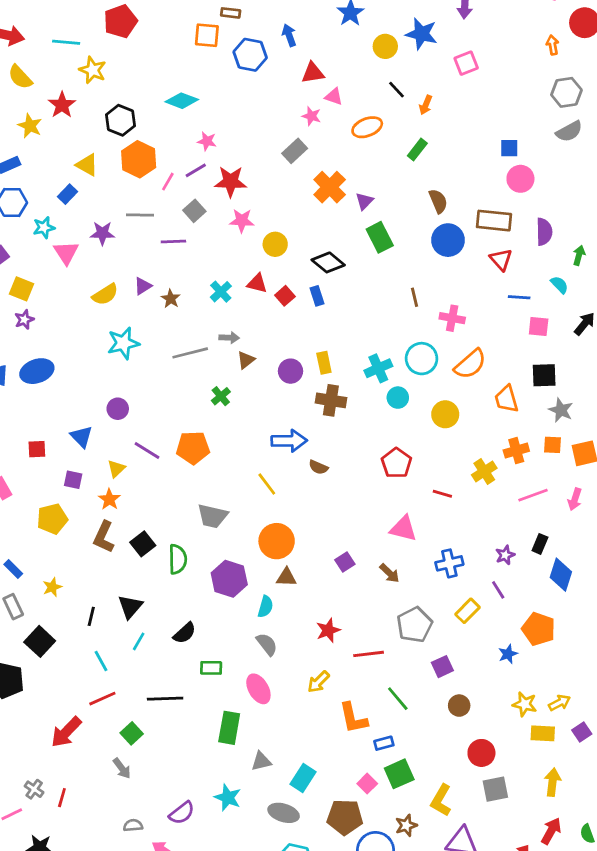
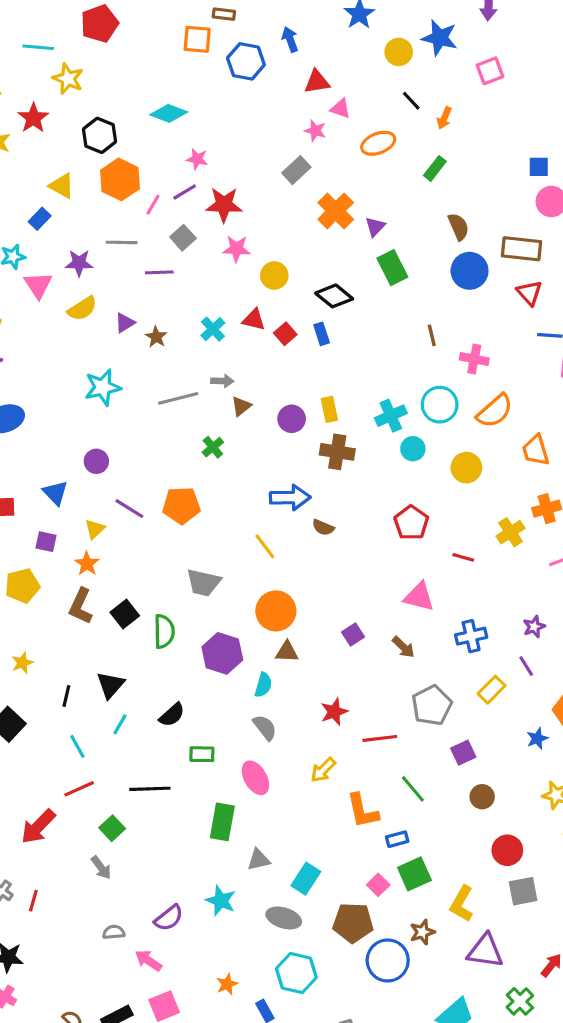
yellow semicircle: (105, 294) -> (82, 309), moved

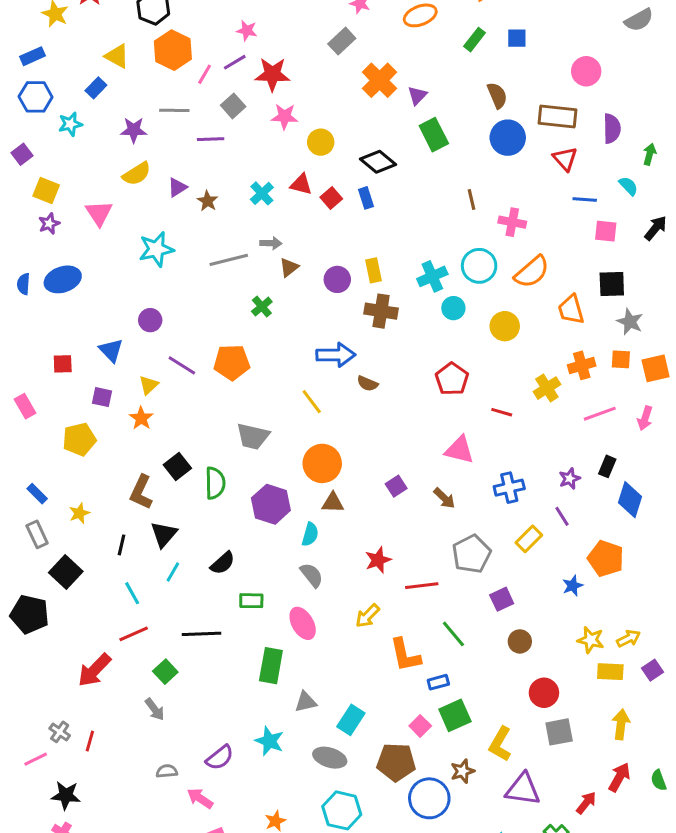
blue square: (539, 167) -> (517, 38), moved
pink triangle: (38, 285) -> (99, 213), moved
brown L-shape: (81, 606) -> (141, 492), moved

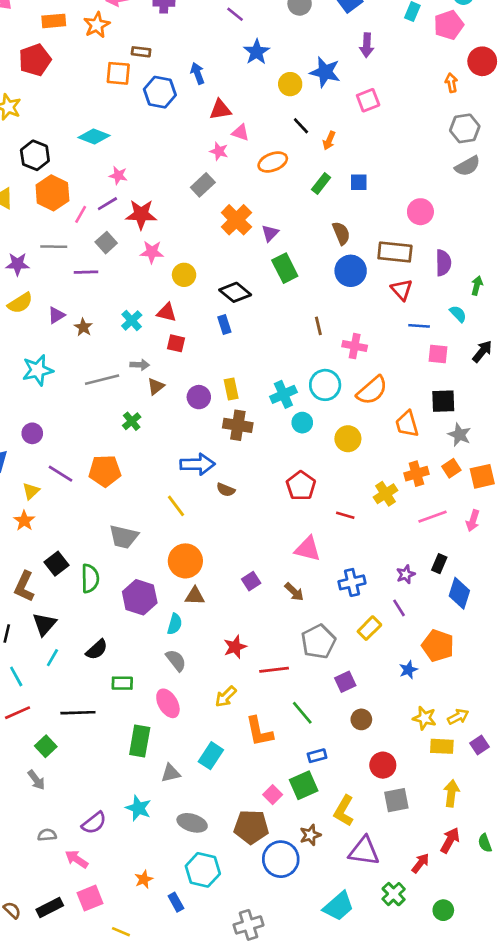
red square: (331, 198) -> (176, 343), moved, turned -36
orange square: (621, 359) -> (451, 468), turned -36
blue rectangle: (438, 682) -> (317, 756), moved
cyan rectangle: (351, 720) -> (211, 756), moved

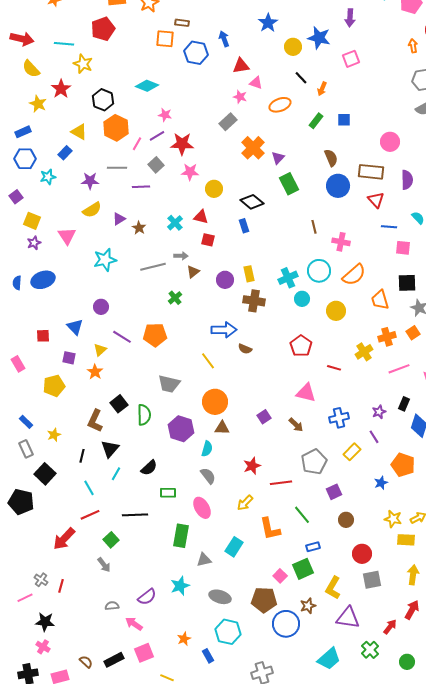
cyan star: (138, 808) -> (180, 586), turned 30

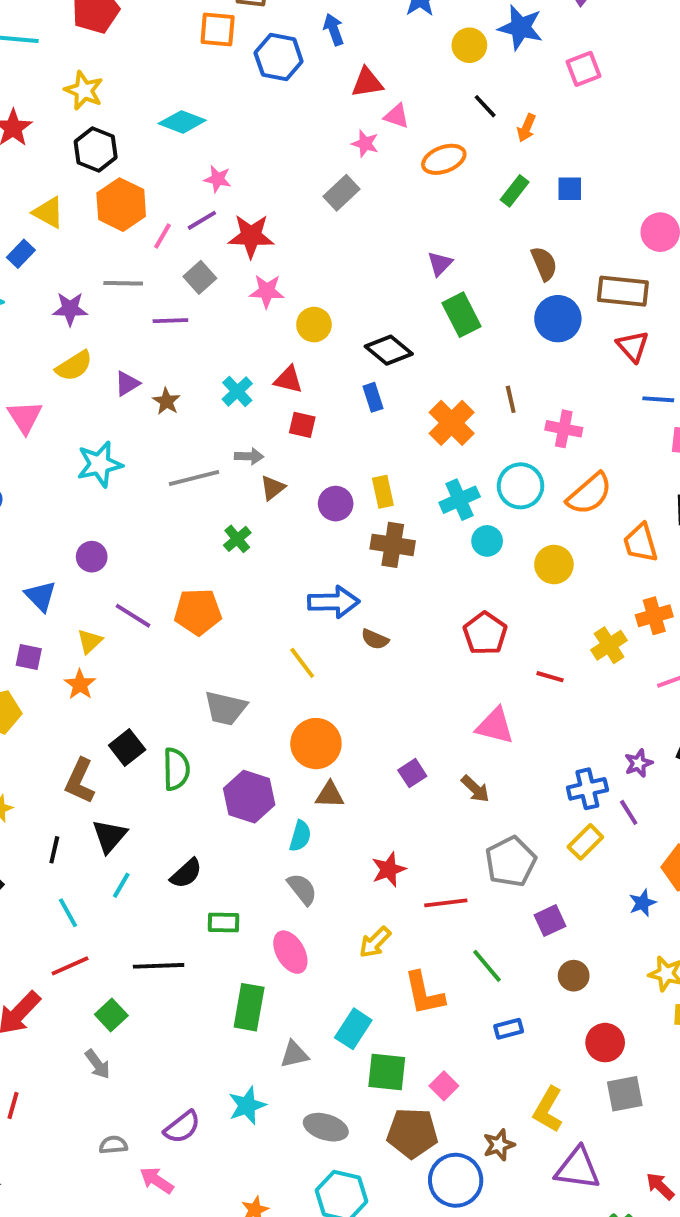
yellow star: (83, 64) -> (84, 90), moved
orange cross: (253, 148) -> (452, 423), moved
blue cross: (339, 418) -> (587, 789), moved
green square: (303, 569) -> (387, 1072), moved, turned 30
red arrow: (390, 627) -> (660, 1186), turned -84

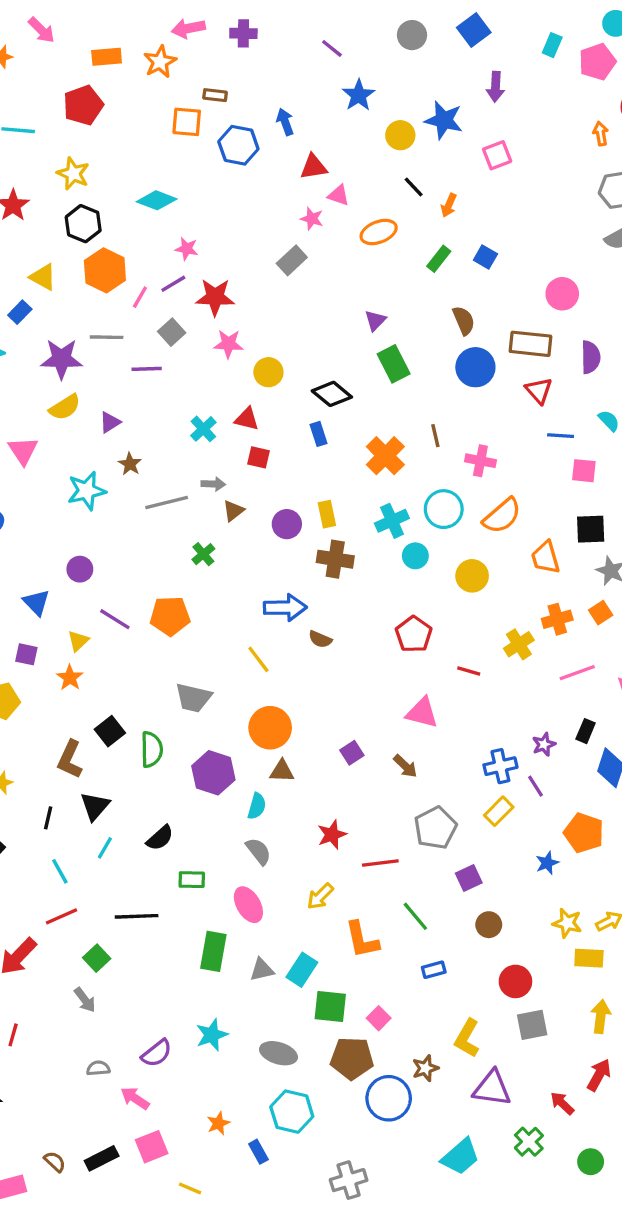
blue square: (570, 189) -> (485, 257), turned 30
purple star: (70, 309) -> (61, 359), size x1.4
brown star: (166, 401) -> (130, 464), moved
gray triangle: (294, 1054) -> (262, 970), moved

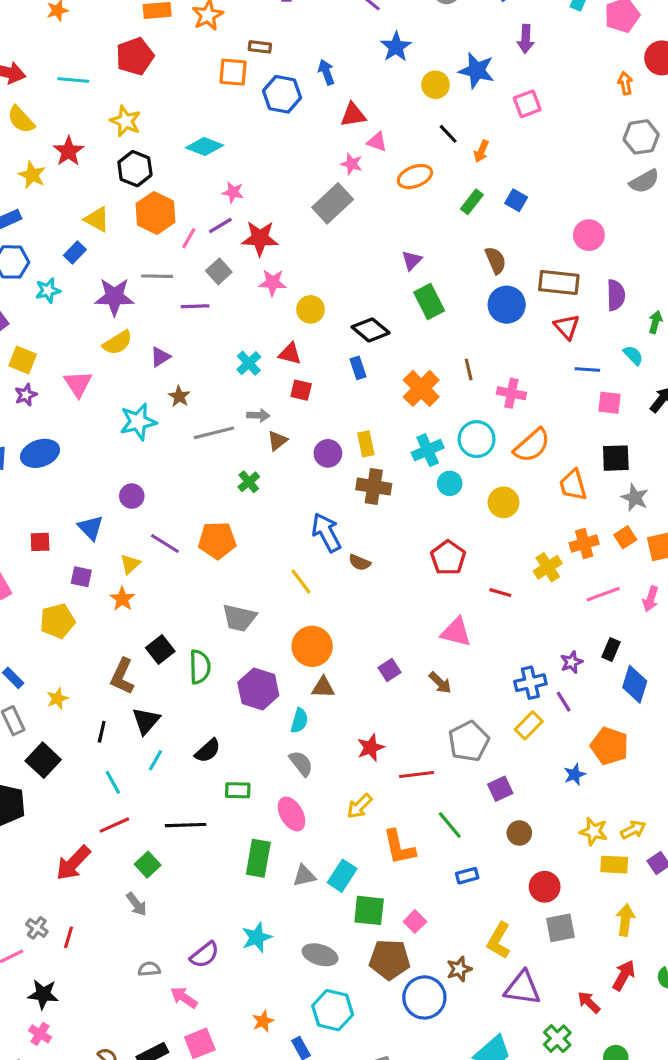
gray rectangle: (292, 260) -> (333, 203), size x1.4
blue arrow: (285, 608) -> (326, 532), turned -117

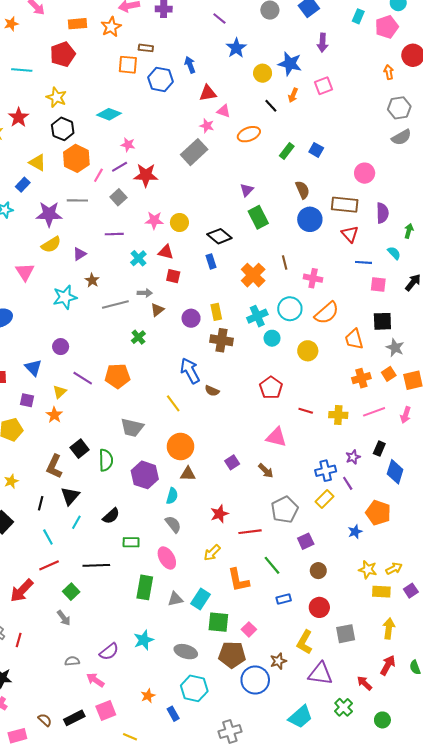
orange arrow: (481, 151) -> (293, 95), moved
pink star: (273, 283) -> (154, 220), moved
purple line: (195, 306) -> (114, 234), moved
yellow cross: (548, 567) -> (338, 415), moved, turned 36
red circle: (545, 887) -> (319, 607), moved

